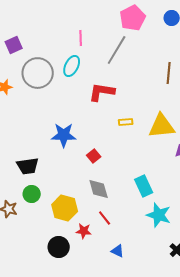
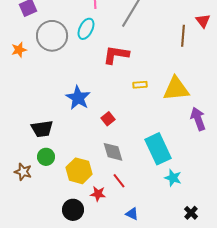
blue star: (64, 135) -> (78, 98), turned 30
cyan rectangle: (144, 186) -> (158, 149), size x1.4
cyan star: (159, 215) -> (173, 178), size x0.7

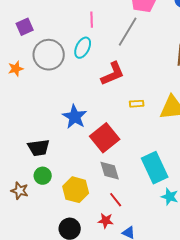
red L-shape: (116, 55) -> (113, 74), turned 148
red square: (108, 119) -> (105, 138), size x2.0
red star: (98, 194) -> (106, 221), moved

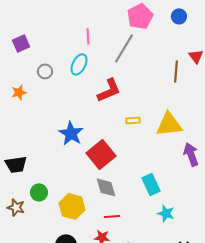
gray circle: (49, 55) -> (45, 71), size x0.5
orange star: (16, 69) -> (19, 92), moved
black trapezoid: (39, 148) -> (16, 164), moved
cyan rectangle: (155, 168) -> (151, 184), size x0.7
red line: (116, 200) -> (112, 216), turned -56

